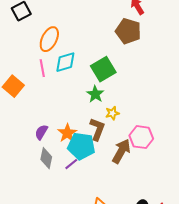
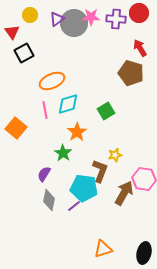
orange ellipse: (49, 39) -> (52, 81), turned 40
green square: (103, 69) -> (106, 111), size x0.7
green star: (95, 94) -> (63, 153), moved
orange star: (67, 133) -> (77, 132), moved

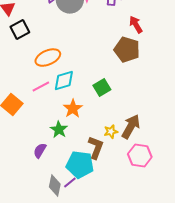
pink line: (45, 110) -> (41, 87), turned 72
brown arrow: (124, 193) -> (131, 127), moved
gray diamond: (49, 200) -> (55, 186), moved

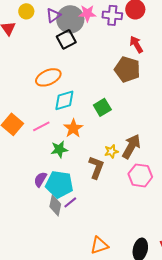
black square: (20, 30) -> (66, 39), moved
pink line: (41, 87) -> (41, 126), moved
green star: (59, 130) -> (59, 149), turned 30
purple semicircle: (40, 151) -> (40, 179), moved
cyan pentagon: (80, 165) -> (59, 184), moved

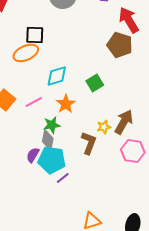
black square: (66, 39) -> (35, 35), moved, turned 30
red arrow: (136, 44) -> (129, 20), size x1.5
orange ellipse: (48, 77) -> (26, 53), moved
gray diamond: (55, 205) -> (48, 140), moved

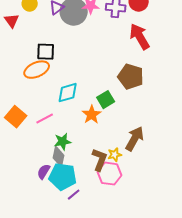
brown pentagon: (120, 45) -> (131, 77), moved
orange star: (66, 104) -> (92, 115), moved
yellow star: (104, 127) -> (115, 155), moved
pink hexagon: (133, 151) -> (110, 174), moved

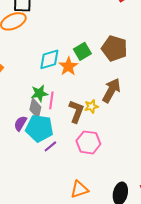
brown pentagon: (131, 77) -> (114, 48), moved
cyan diamond: (68, 93) -> (49, 59), moved
pink line: (45, 119) -> (51, 100), moved, turned -54
pink hexagon: (110, 174) -> (88, 142), moved

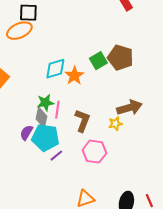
green square: (82, 51) -> (98, 61), moved
brown arrow: (111, 90) -> (129, 108), moved, turned 45
yellow star: (91, 106) -> (115, 124), moved

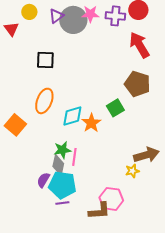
orange ellipse: (19, 31) -> (44, 101), moved, turned -45
brown pentagon: (120, 58) -> (137, 84), moved
brown L-shape: (82, 121) -> (99, 211), moved, turned 65
purple line: (56, 156) -> (62, 203), moved, turned 32

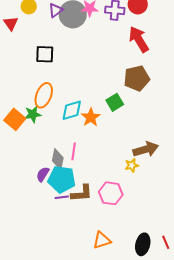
brown pentagon: (137, 84) -> (137, 78), turned -30
green star: (62, 150) -> (33, 114), moved
brown L-shape: (99, 211) -> (82, 193), moved

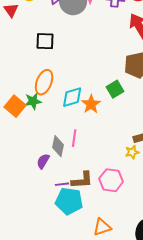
cyan pentagon: (62, 179) -> (69, 201), moved

